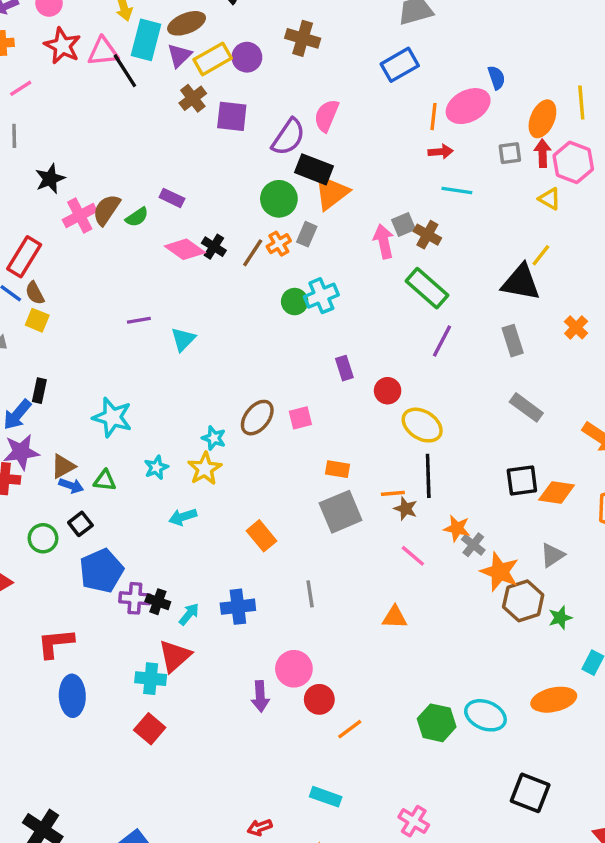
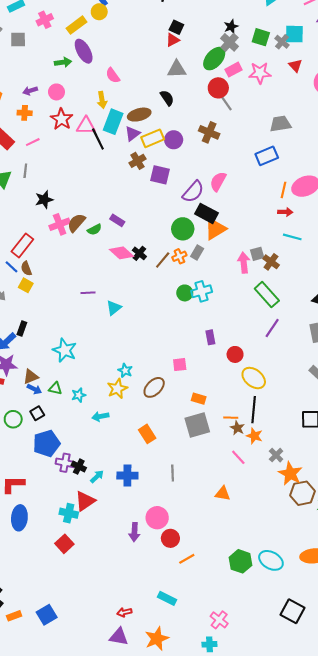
brown ellipse: (257, 418) -> (154, 387), moved
cyan star: (156, 467) -> (79, 395), moved
orange star: (457, 528) -> (254, 436), moved

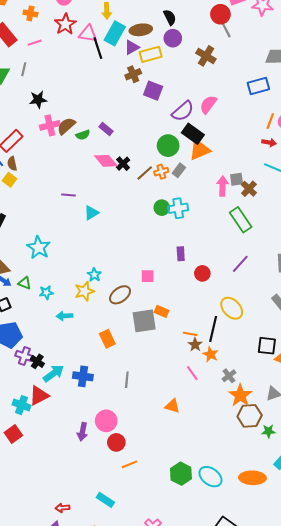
purple circle: (174, 140) -> (173, 38), moved
purple line: (272, 328) -> (240, 264), moved
yellow ellipse: (254, 378) -> (232, 308), moved
gray square: (197, 425) -> (144, 321), moved
cyan arrow: (97, 477) -> (53, 373), size x1.5

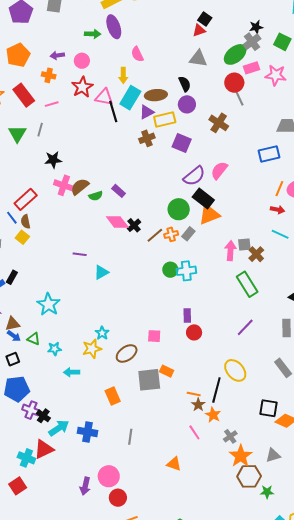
purple square: (153, 91) -> (182, 143), moved
pink cross: (50, 125) -> (64, 185), turned 30
red circle: (202, 273) -> (194, 332), moved

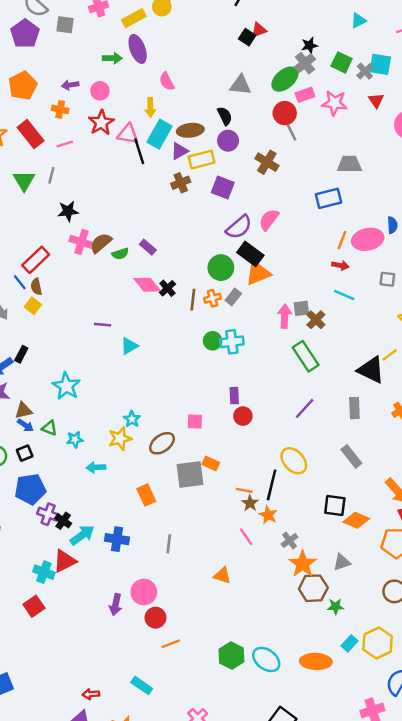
red triangle: (199, 30) -> (259, 30), moved
brown line: (155, 235) -> (193, 300), turned -42

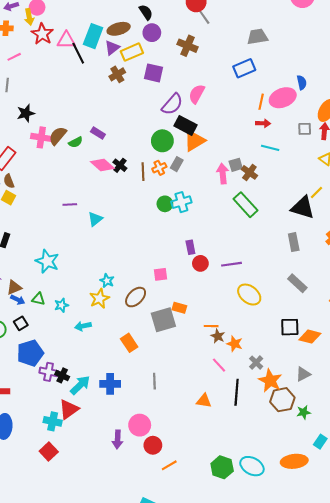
yellow arrow: (150, 108) -> (29, 17), moved
purple line: (305, 408) -> (231, 264), moved, turned 48
black line: (272, 485) -> (237, 392), moved

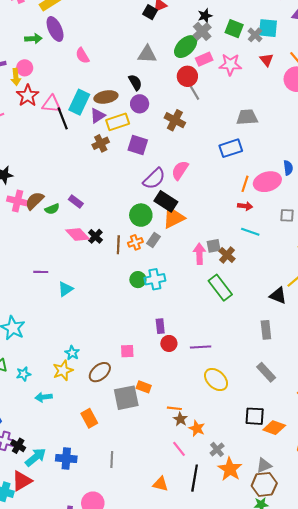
black triangle: (303, 208) -> (278, 295), size x0.7
brown hexagon: (282, 400) -> (264, 484), moved

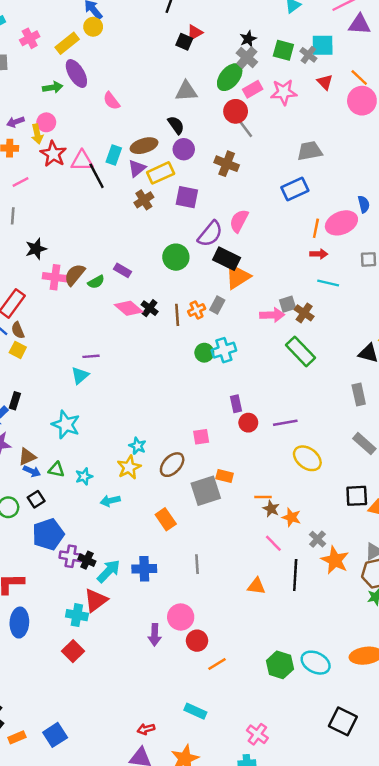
cyan rectangle: (79, 102) -> (114, 155), size x0.7
green circle: (141, 215) -> (176, 257), moved
pink arrow: (199, 254) -> (272, 315), turned 96
cyan triangle: (65, 289) -> (80, 376), moved

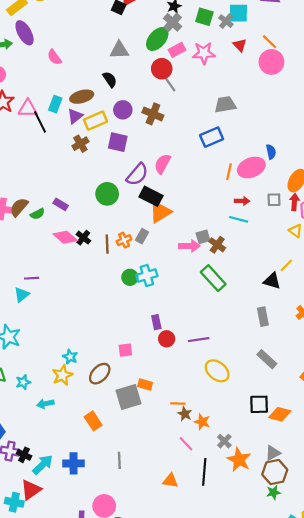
purple circle: (184, 149) -> (123, 110), moved
red arrow: (319, 254) -> (242, 201), moved

